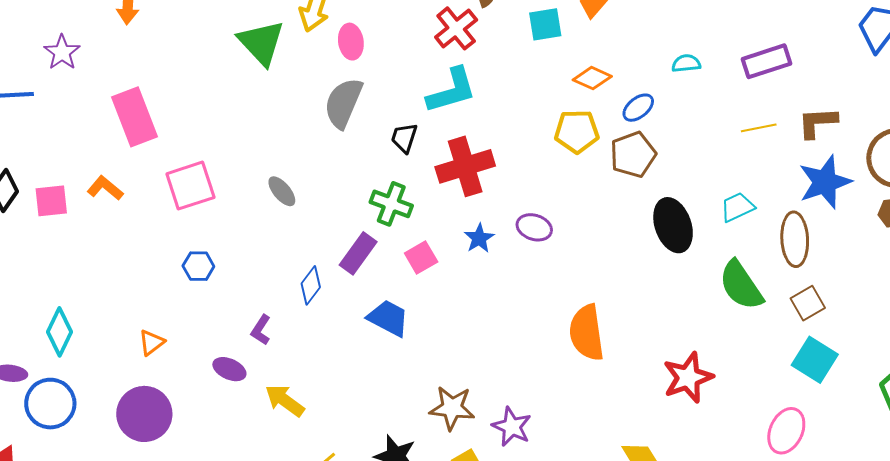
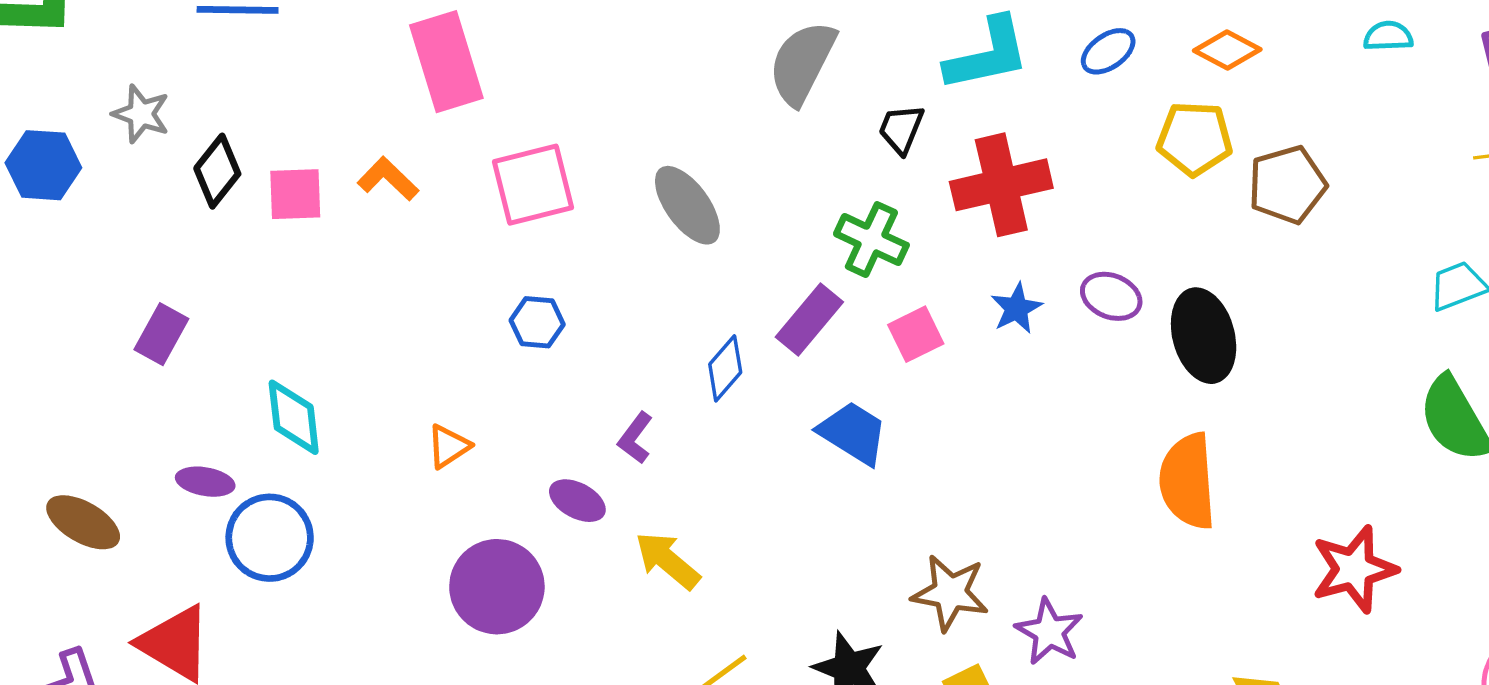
blue ellipse: (638, 108) -> (1108, 51), moved
gray ellipse: (282, 191) -> (687, 205), size x1.5
black ellipse: (673, 225) -> (1204, 336), moved
cyan diamond: (60, 332) -> (294, 417), turned -36
purple circle: (144, 414) -> (497, 587), moved

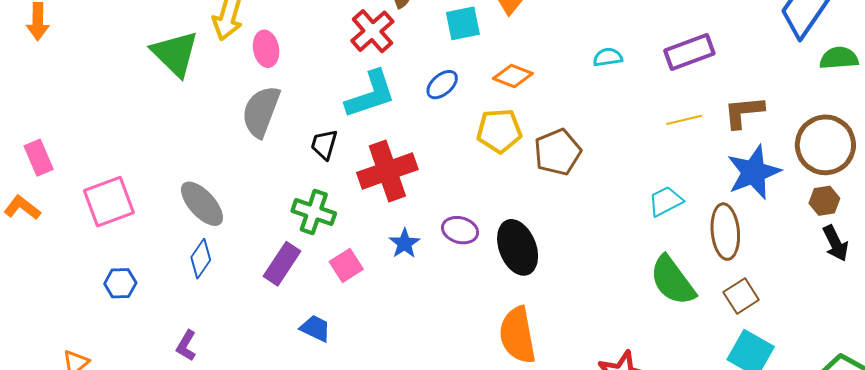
pink rectangle: (446, 62) -> (39, 158), moved, size x0.6
blue diamond: (725, 368) -> (201, 259), moved
blue trapezoid: (853, 433) -> (315, 328), size x0.7

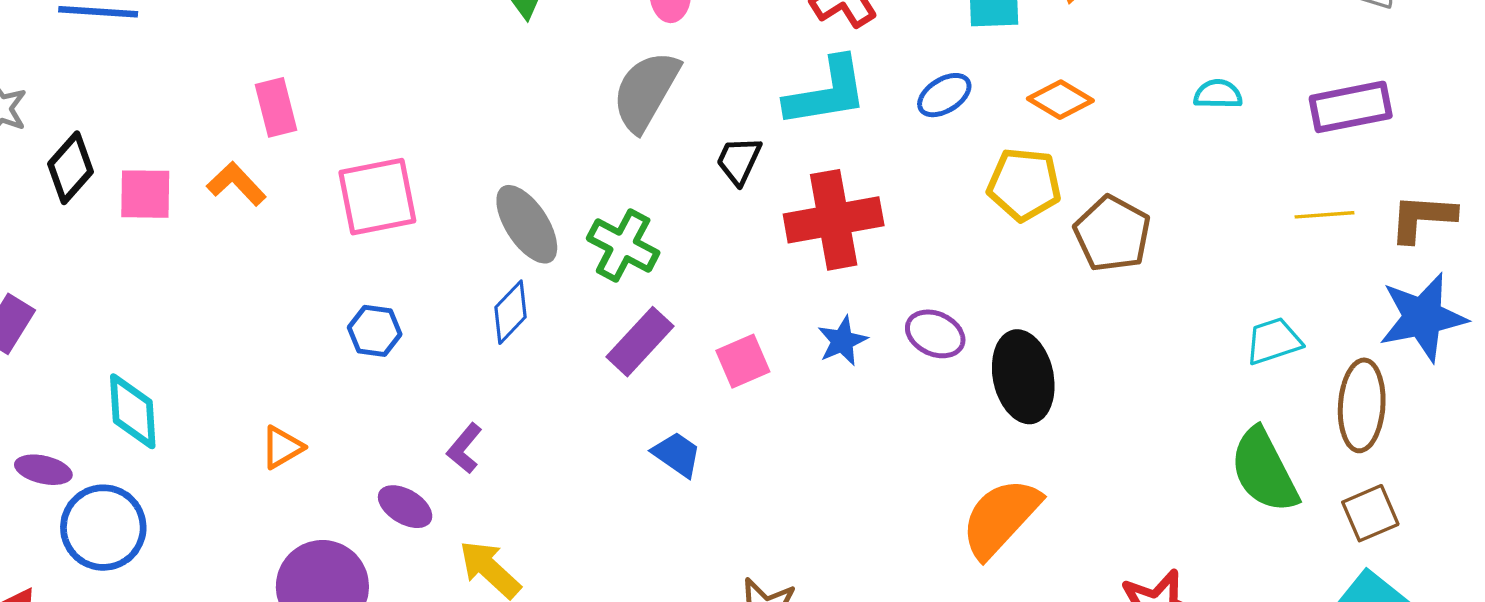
brown pentagon: (557, 152) -> (1112, 234), turned -30
green cross: (314, 212) -> (623, 245), moved
orange semicircle: (518, 335) -> (1001, 518), turned 44

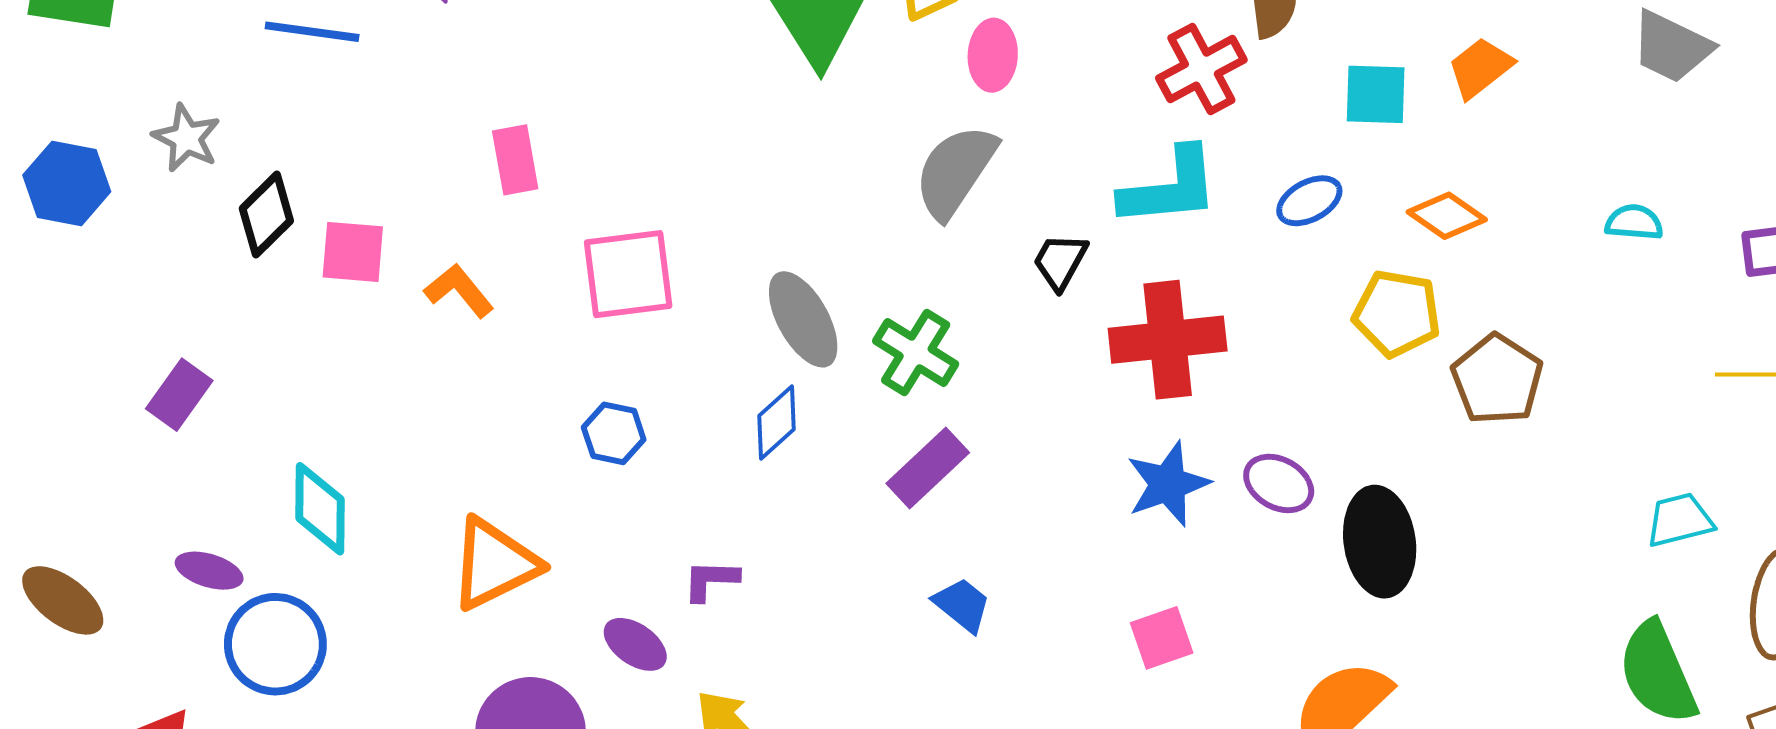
orange L-shape: (236, 184) -> (459, 291), moved
blue star: (842, 341) -> (1168, 484), size x1.4
pink square: (743, 361) -> (1162, 638), moved
orange triangle: (282, 447) -> (494, 564), size x1.8
purple L-shape: (465, 448) -> (711, 580), turned 48

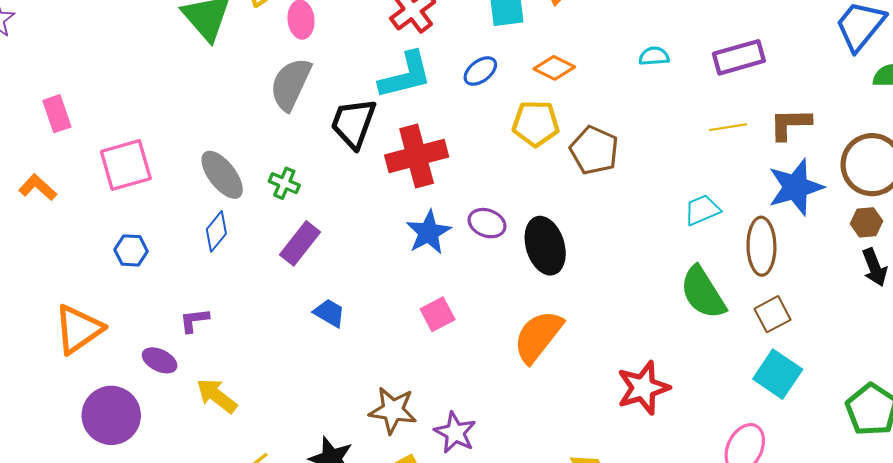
black trapezoid: (1060, 261) -> (353, 123), size x1.6
green cross: (916, 353) -> (284, 183), size x0.7

